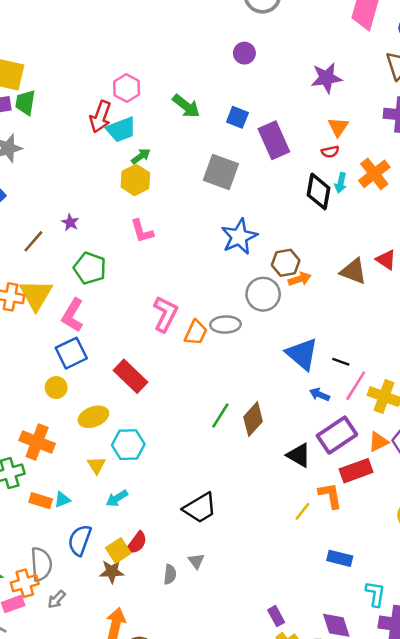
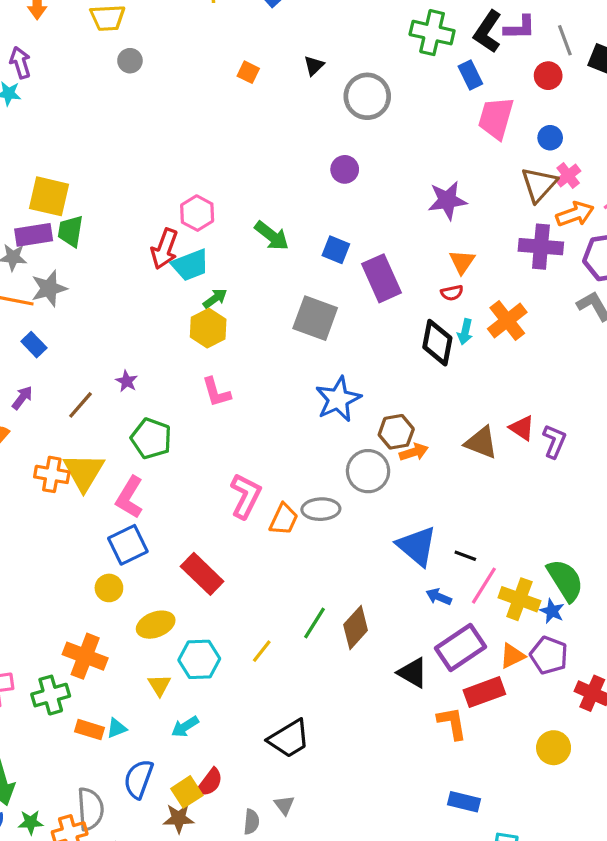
yellow line: (302, 511) -> (262, 651), moved

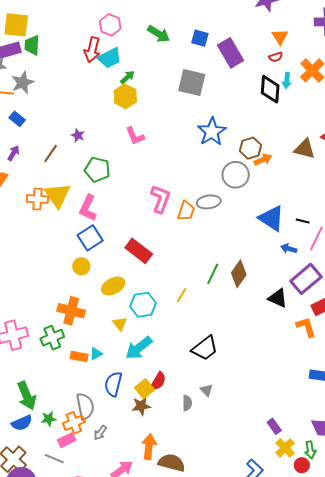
cyan arrow: (185, 727) -> (139, 348), size x1.6

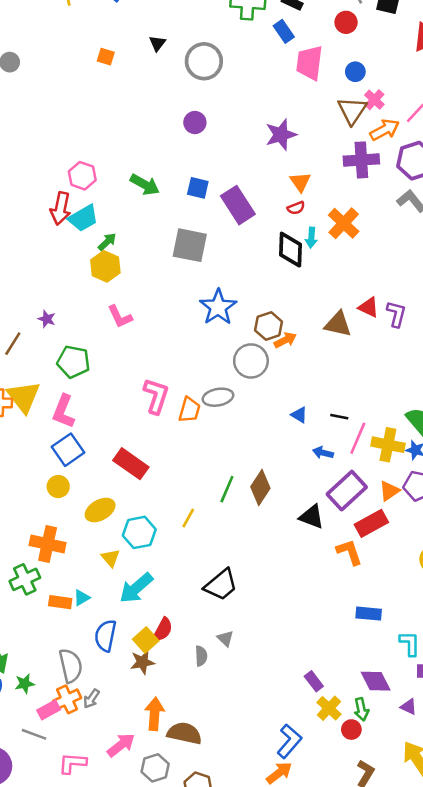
blue triangle: (271, 218) -> (299, 415), size x0.5
orange cross: (74, 423) -> (67, 699), moved

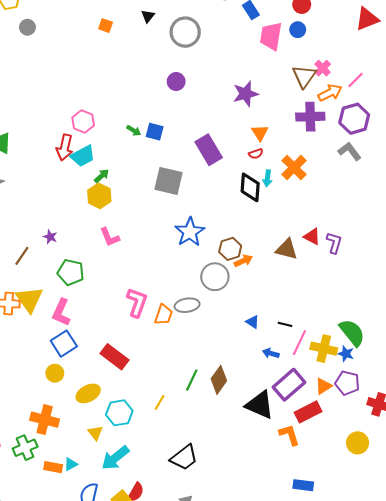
blue circle: (355, 72) -> (298, 30), moved
green arrow: (145, 185) -> (134, 131), size x0.6
blue square: (198, 188) -> (155, 132), moved
black triangle: (312, 517) -> (260, 405), size x1.4

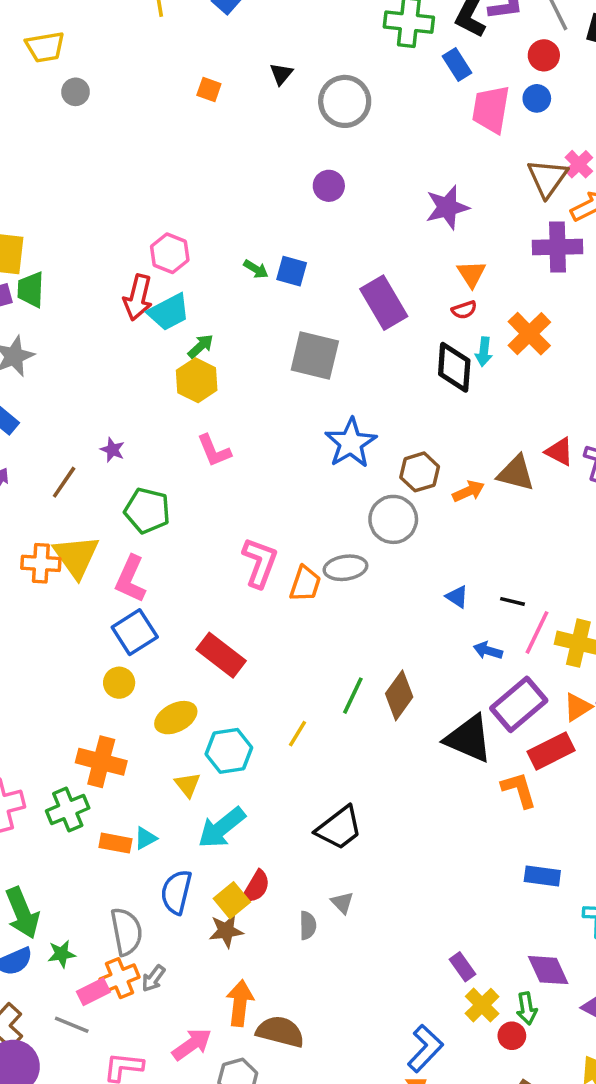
orange arrow: (243, 261) -> (469, 491), moved

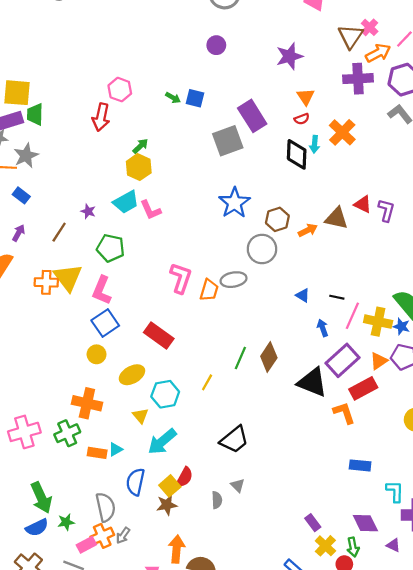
cyan trapezoid: (169, 312) -> (126, 202), moved
gray square: (315, 356) -> (228, 141), moved, turned -32
blue arrow: (488, 651) -> (323, 328), turned 56

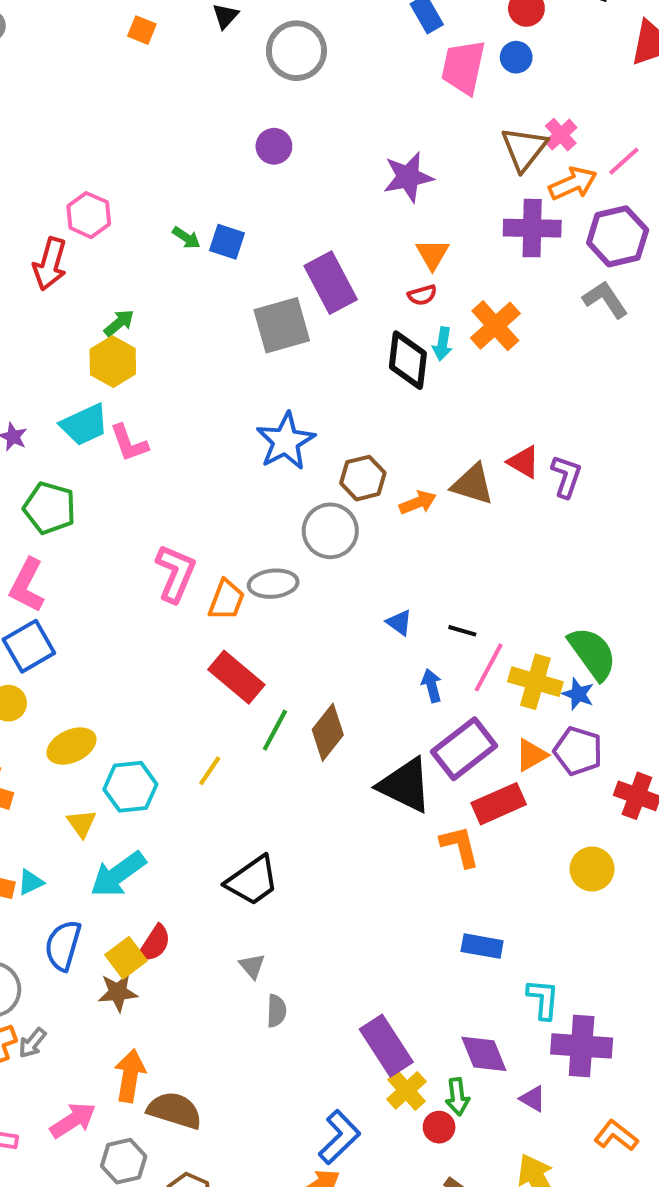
red rectangle: (159, 336) -> (236, 677), moved
gray semicircle: (217, 500) -> (276, 1011), moved
purple rectangle: (313, 523) -> (386, 1046), size x1.8

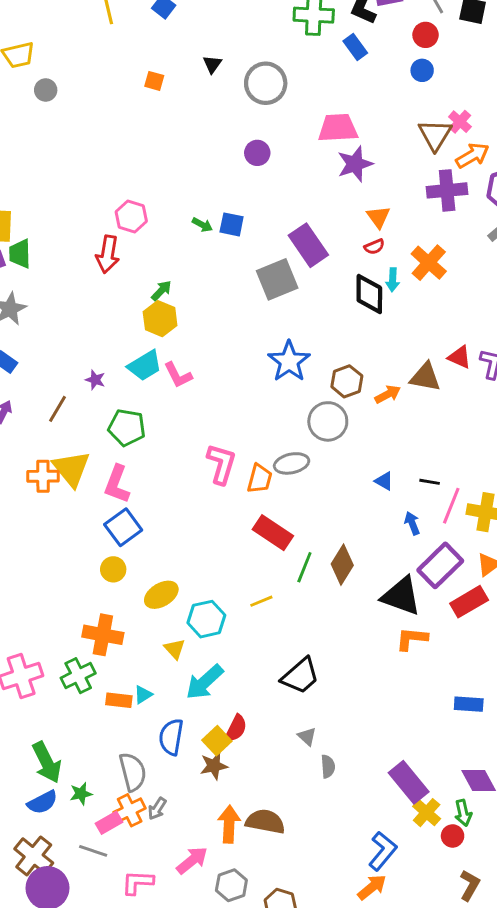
pink trapezoid: (463, 67) -> (338, 128), moved, turned 81
yellow line: (210, 771) -> (261, 601), turned 40
orange L-shape: (460, 846) -> (412, 639), moved, turned -64
brown semicircle: (175, 1110) -> (265, 822), moved

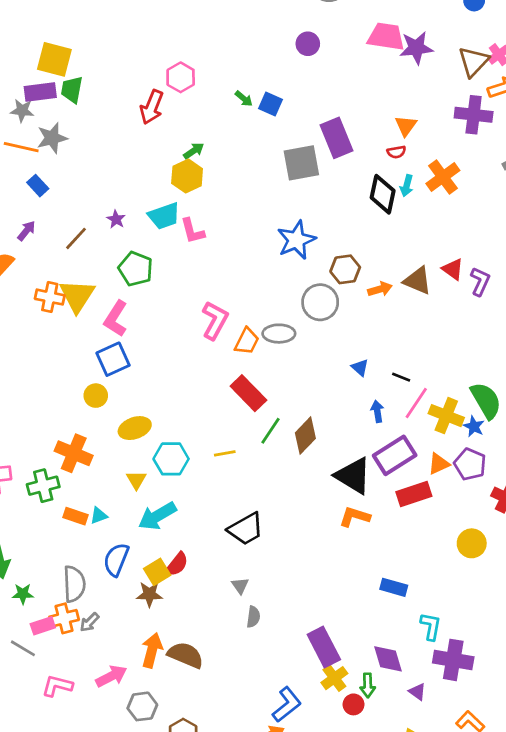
purple star: (355, 164) -> (416, 48), moved

